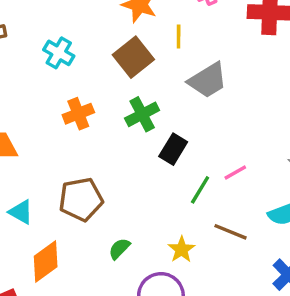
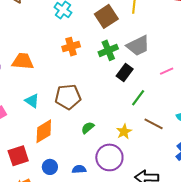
gray trapezoid: (208, 80) -> (138, 46), moved
pink line: (235, 173) -> (167, 71), moved

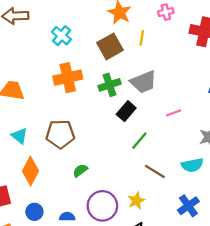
orange cross: (71, 47) -> (68, 78), size x1.4
orange diamond: (44, 131) -> (30, 171), turned -35
yellow star: (124, 132) -> (136, 201), moved

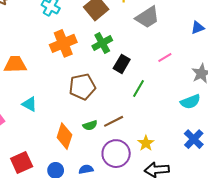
gray trapezoid: (144, 82) -> (147, 17), moved
brown pentagon: (60, 134) -> (82, 87), moved
orange diamond: (30, 171) -> (64, 136), moved
green semicircle: (80, 171) -> (90, 125), turned -152
brown line: (155, 171) -> (114, 121), moved, turned -48

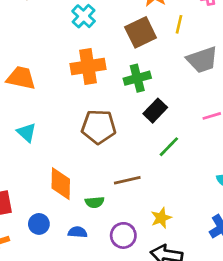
green semicircle: (90, 125) -> (95, 202), moved
orange diamond: (64, 136) -> (61, 184), turned -30
purple circle: (116, 154) -> (123, 235), moved, size x0.7

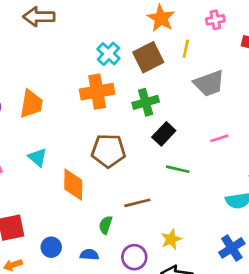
cyan cross: (84, 16) -> (108, 54), moved
orange trapezoid: (21, 78) -> (31, 104), turned 88
green line: (169, 147) -> (178, 169), turned 60
orange diamond: (61, 184) -> (73, 185), moved
green semicircle: (95, 202) -> (106, 225), turned 114

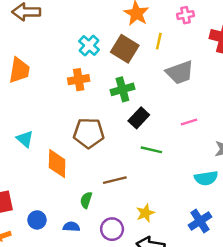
brown square: (148, 57) -> (125, 49), turned -32
orange cross: (97, 92) -> (79, 80), size x0.7
orange trapezoid: (31, 104) -> (19, 70), moved

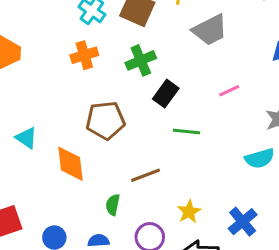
blue cross: (200, 221) -> (243, 222), moved

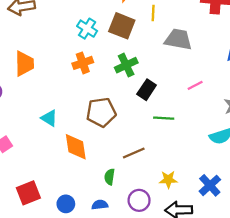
gray trapezoid: (210, 30) -> (178, 39), turned -140
cyan triangle: (26, 138) -> (49, 118), moved
yellow star: (189, 212) -> (168, 180), turned 30

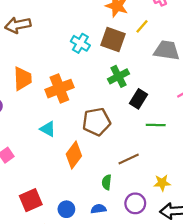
yellow line: (153, 13) -> (142, 26), turned 40
orange cross: (83, 63) -> (59, 89), moved, size x1.4
orange diamond: (76, 147) -> (74, 155), turned 48

